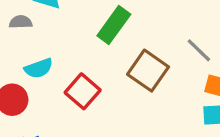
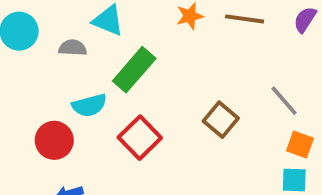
green rectangle: (114, 25) -> (134, 70), moved
brown square: (148, 71) -> (221, 120), size x0.7

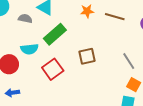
brown square: (221, 120) -> (87, 56), moved, turned 30

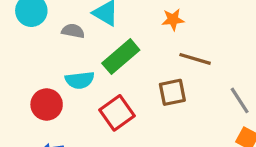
brown line: (115, 17) -> (195, 59), moved

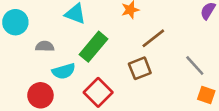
gray semicircle: (73, 31) -> (45, 46), moved
brown line: (195, 59) -> (153, 38), turned -45

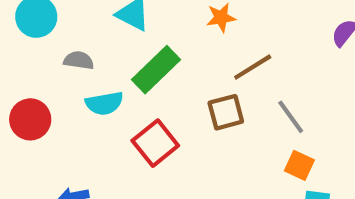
gray line: (195, 66) -> (291, 117), moved
red circle: (40, 95) -> (30, 119), moved
orange square: (206, 95) -> (299, 165), moved

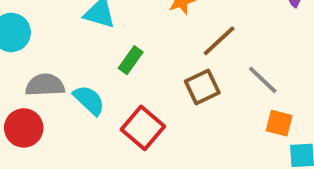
gray semicircle: (79, 60) -> (45, 85), moved, size x1.4
green rectangle: (156, 70) -> (131, 60), size x0.6
cyan semicircle: (104, 103) -> (89, 100), turned -116

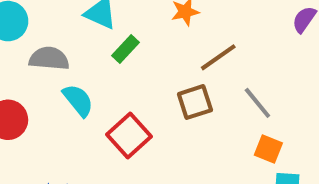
green rectangle: (131, 60) -> (125, 49), moved
gray semicircle: (45, 85) -> (49, 59), moved

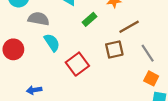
green rectangle: (125, 49) -> (90, 19), moved

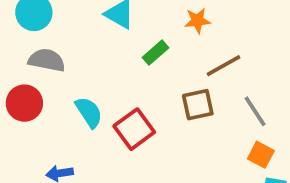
gray semicircle: (39, 19) -> (47, 60), moved
cyan semicircle: (52, 43) -> (89, 112), moved

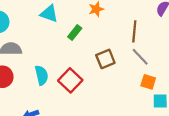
brown line: (223, 66) -> (134, 31), moved, turned -45
cyan semicircle: (89, 112) -> (42, 75), turned 30

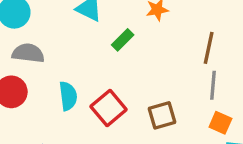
gray line: (140, 57) -> (213, 85), turned 42
brown square: (105, 59) -> (162, 115), moved

